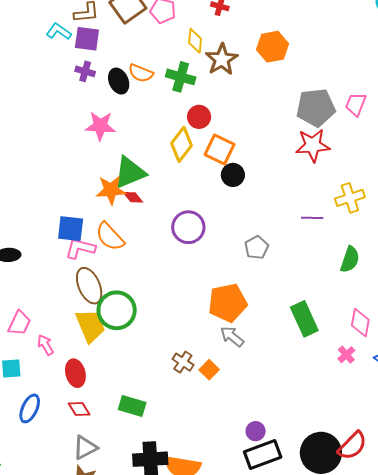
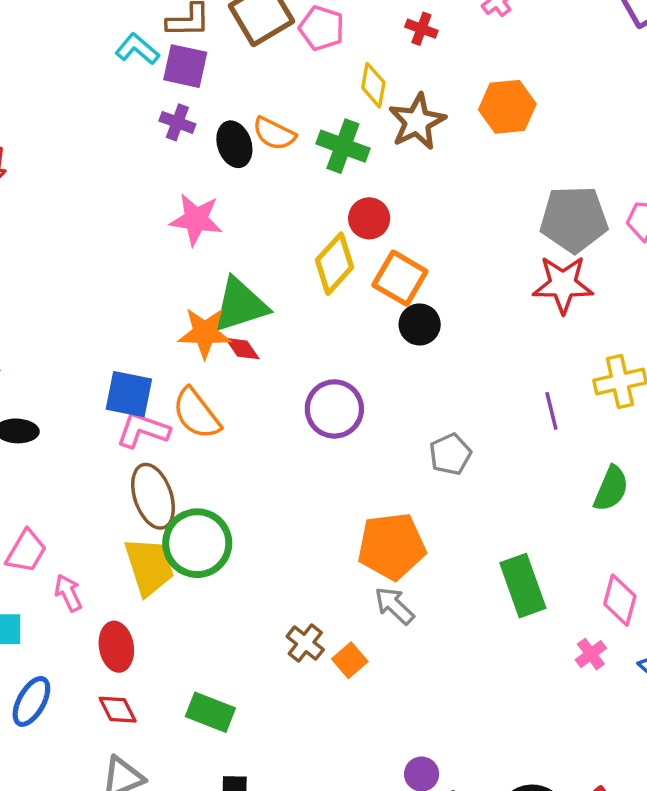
purple line: (312, 218) -> (551, 411), turned 70

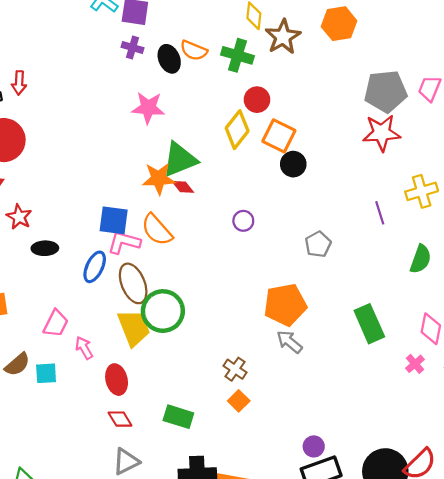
purple circle: (334, 409) -> (243, 221), size x0.6
orange square: (350, 660) -> (239, 401), moved
blue ellipse: (31, 701) -> (95, 267), moved

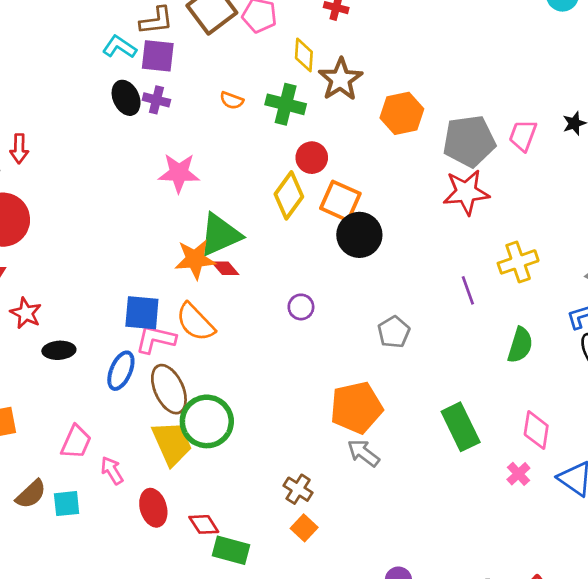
orange hexagon: (339, 24) -> (402, 113), moved
orange semicircle: (194, 50) -> (232, 100), size x0.7
black ellipse: (169, 59) -> (126, 98), moved
black circle: (293, 164) -> (359, 235), size x1.4
red diamond: (120, 419) -> (204, 524), moved

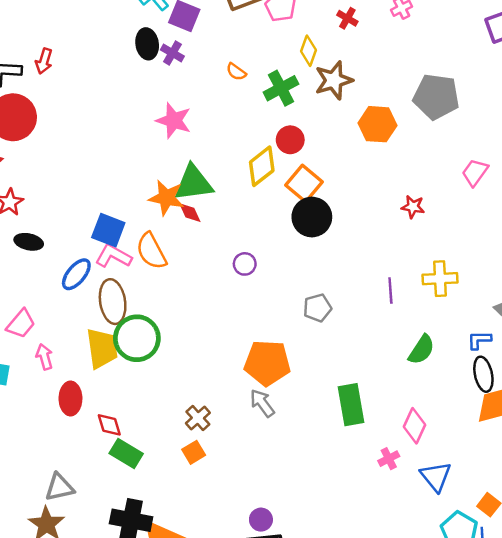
green cross: (286, 104) -> (281, 88), turned 32
gray pentagon: (469, 141) -> (436, 97), moved
red star: (466, 192) -> (413, 207), size x0.6

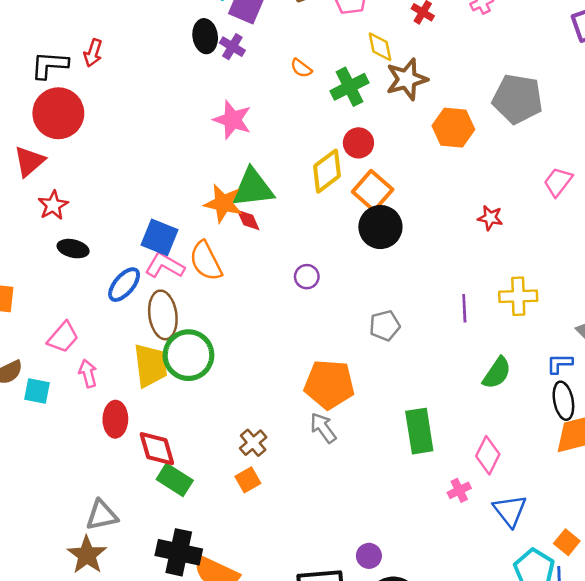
yellow diamond: (309, 51) -> (380, 47), turned -32
red diamond: (109, 425) -> (157, 449), size x1.4
purple circle: (261, 520) -> (369, 556), moved

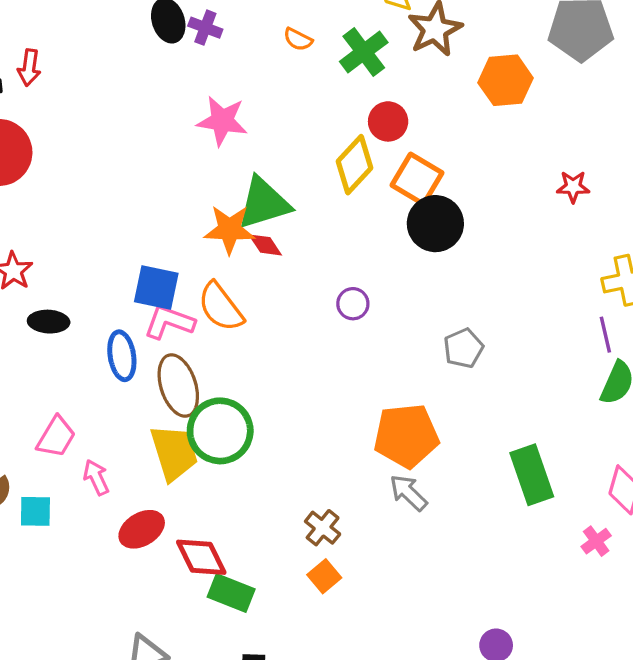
blue ellipse: (124, 285) -> (122, 356), turned -39
purple line: (464, 308) -> (605, 335), moved
red ellipse: (115, 419) -> (142, 529), turned 68

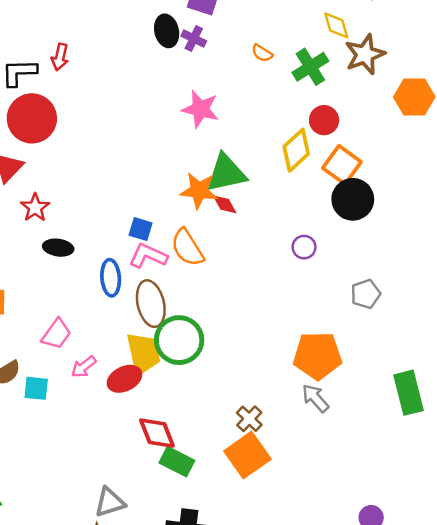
blue square: (156, 287) -> (141, 229), size x0.7
purple circle: (353, 304) -> (304, 247), moved
pink arrow: (96, 477) -> (84, 367), turned -108
red ellipse: (142, 529) -> (124, 379), moved
orange square: (324, 576) -> (247, 455), size x1.8

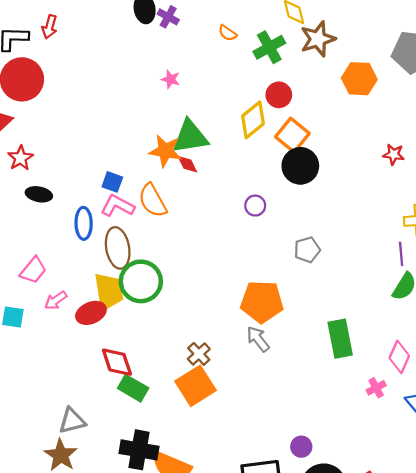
pink star: (200, 109) -> (171, 79), size x0.6

